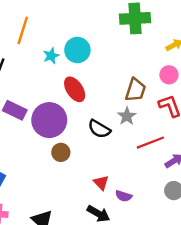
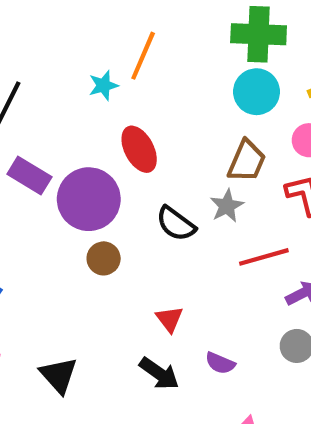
orange line: (23, 30) -> (143, 56), moved
cyan circle: (77, 50) -> (256, 92), moved
purple semicircle: (124, 196) -> (220, 363), moved

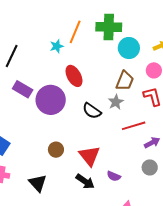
green cross: (259, 34) -> (109, 27), moved
brown circle: (104, 258) -> (56, 150), moved
red triangle: (169, 319) -> (90, 156), size x1.6

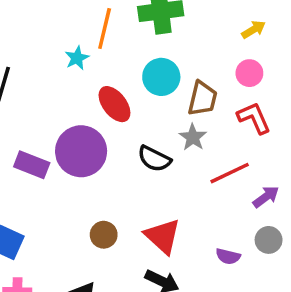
cyan circle: (129, 48) -> (161, 77), moved
purple rectangle: (23, 89) -> (32, 165), moved
purple semicircle: (114, 176) -> (228, 256), moved

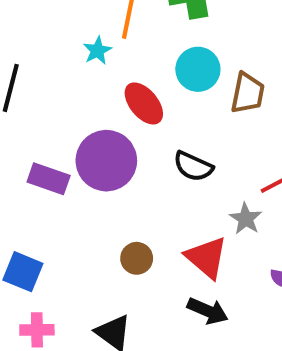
gray star: (193, 137) -> (246, 219), moved

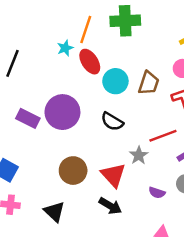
cyan circle: (198, 69) -> (115, 81), moved
red ellipse: (144, 103) -> (90, 62), moved
brown circle: (137, 258) -> (73, 171), size x1.5

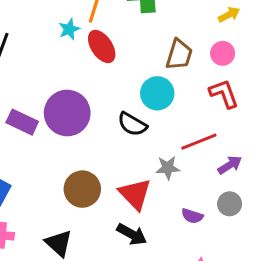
cyan circle: (115, 81) -> (157, 93), moved
brown trapezoid: (149, 83) -> (179, 55), moved
gray star: (139, 155) -> (168, 168), turned 30

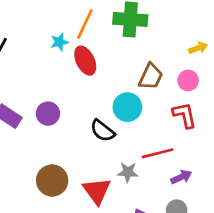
purple circle: (67, 113) -> (48, 114), size x0.6

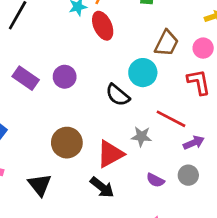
red line: (158, 153) -> (171, 119), turned 40
red triangle: (97, 191) -> (110, 154), turned 36

